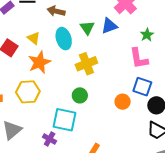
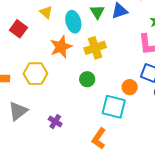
yellow triangle: (34, 38) -> (46, 12), moved
orange star: (39, 62) -> (61, 47), moved
cyan square: (65, 120) -> (114, 107), moved

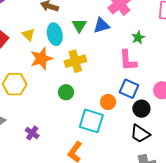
yellow triangle: (46, 12) -> (28, 35), moved

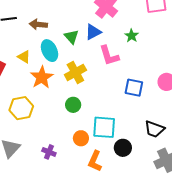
pink L-shape: (128, 60) -> (109, 56), moved
orange circle: (108, 102) -> (81, 138), moved
black circle: (141, 109) -> (123, 148), moved

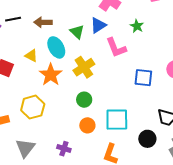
orange circle: (81, 138) -> (87, 125), moved
black circle: (123, 148) -> (147, 139), moved

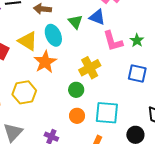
blue triangle: (98, 25) -> (97, 17), turned 48
green star: (137, 26) -> (137, 40), moved
yellow triangle: (31, 56) -> (28, 41), size x1.5
yellow cross: (84, 67) -> (90, 68), moved

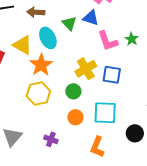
blue square: (137, 73) -> (112, 75), moved
yellow hexagon: (24, 92) -> (38, 93), moved

